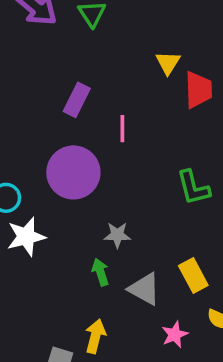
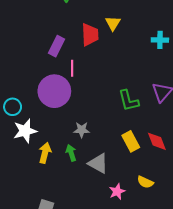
red trapezoid: (198, 90) -> (90, 35), moved
pink line: (122, 129) -> (72, 68), moved
yellow rectangle: (193, 275) -> (131, 141), moved
yellow arrow: (95, 336) -> (45, 153), moved

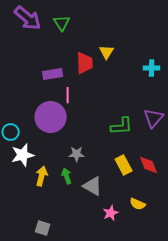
purple rectangle: (56, 46) -> (53, 74), turned 54
green L-shape: (129, 101) -> (122, 126), turned -80

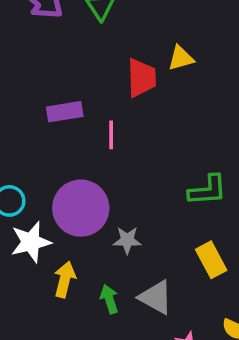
yellow triangle: (107, 52) -> (181, 58), turned 42
purple rectangle: (53, 74) -> (65, 112), moved
purple circle: (51, 117) -> (81, 208), moved
green arrow: (67, 176) -> (109, 299), moved

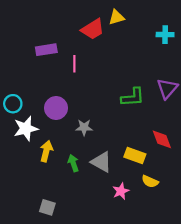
red trapezoid: (141, 78) -> (93, 29), turned 60
purple circle: (81, 208) -> (56, 108), size x0.7
yellow rectangle: (211, 260) -> (135, 156), moved, turned -42

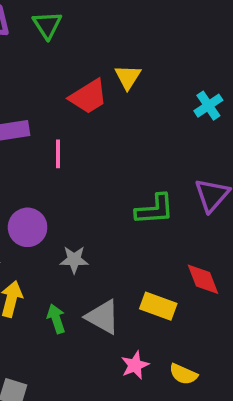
yellow triangle: (116, 17) -> (128, 77), turned -42
cyan cross: (165, 35) -> (208, 106), turned -35
yellow semicircle: (150, 181) -> (183, 374), moved

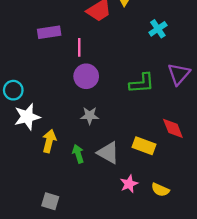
cyan cross: (208, 106) -> (158, 29), moved
purple circle: (28, 227) -> (86, 76), moved

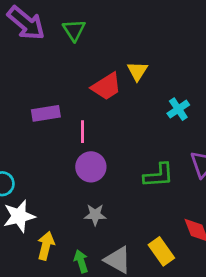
yellow rectangle: (144, 146) -> (161, 251), turned 35

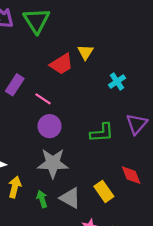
green triangle: (74, 30) -> (36, 21), size x1.5
purple rectangle: (46, 113) -> (15, 85), turned -48
pink line: (82, 132) -> (43, 99), turned -56
gray star: (95, 215) -> (53, 163), size x1.8

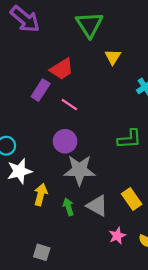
green triangle: (36, 21) -> (89, 25), moved
red trapezoid: (61, 64) -> (62, 69), moved
purple circle: (50, 126) -> (65, 141), moved

